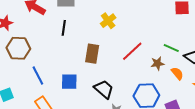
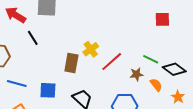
yellow cross: (108, 21) -> (91, 49), moved
black line: (64, 28) -> (33, 38), moved, turned -42
blue line: (38, 76) -> (17, 83), turned -48

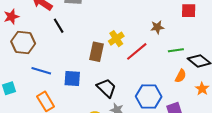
green line: (151, 59) -> (176, 50), turned -35
brown star: (137, 74) -> (157, 27), moved
orange semicircle: (156, 85) -> (181, 76), turned 64

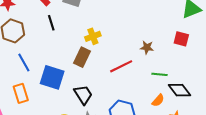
yellow cross: (116, 39) -> (93, 36), moved
blue line: (41, 71) -> (24, 63), turned 30
blue square: (72, 78) -> (52, 77), size x1.4

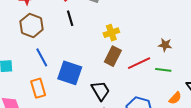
brown rectangle: (82, 57) -> (113, 56), moved
green line: (159, 74) -> (163, 70), moved

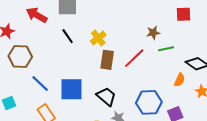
black line: (70, 18) -> (68, 36), moved
green line: (163, 70) -> (166, 49), moved

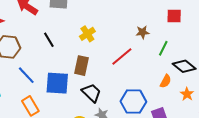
black line: (68, 36) -> (49, 40), moved
green line: (166, 49) -> (163, 48), moved, turned -56
brown rectangle: (107, 60) -> (82, 66), moved

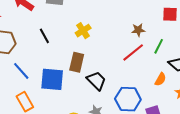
red line: (122, 56) -> (133, 52), moved
black trapezoid: (91, 93) -> (96, 81), moved

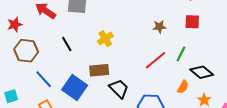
brown star: (138, 30) -> (159, 27), moved
brown rectangle: (77, 62) -> (99, 70), turned 72
blue square: (52, 79) -> (75, 88), turned 30

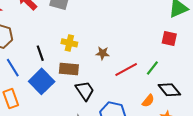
brown star: (159, 27) -> (103, 53), moved
yellow cross: (105, 39) -> (69, 43), moved, turned 35
black line: (67, 44) -> (40, 53), moved

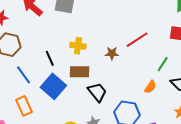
red line: (126, 69) -> (137, 40), moved
orange semicircle: (148, 101) -> (150, 87), moved

